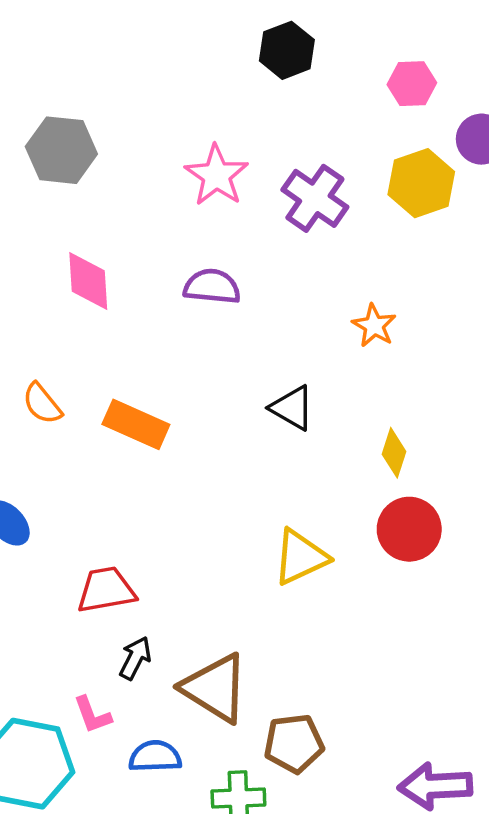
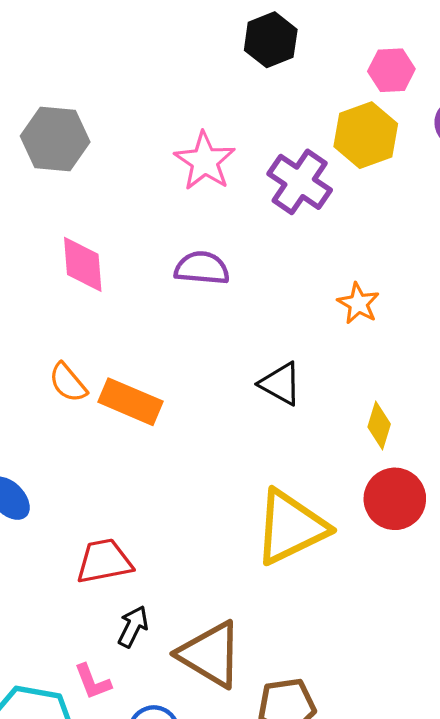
yellow hexagon: (421, 183) -> (366, 135), moved
orange semicircle: (42, 404) -> (68, 383), moved
yellow triangle: (300, 557) -> (291, 527), size x1.4

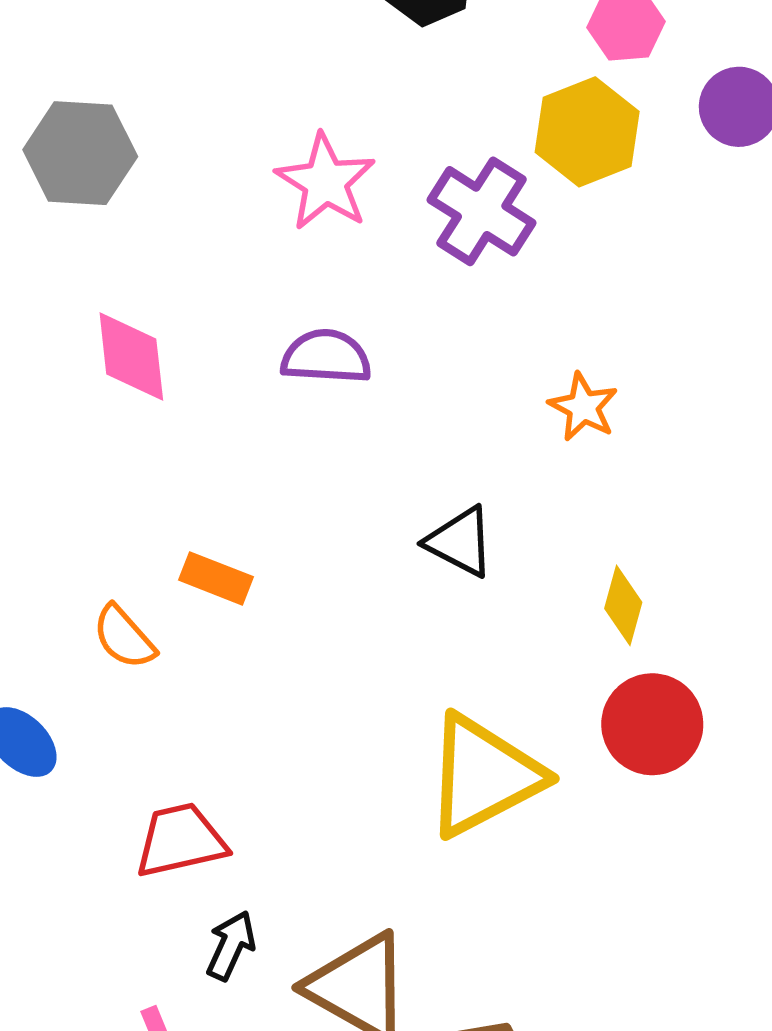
orange semicircle: (68, 383) -> (124, 637), moved
orange rectangle: (131, 402) -> (216, 578), size x0.7

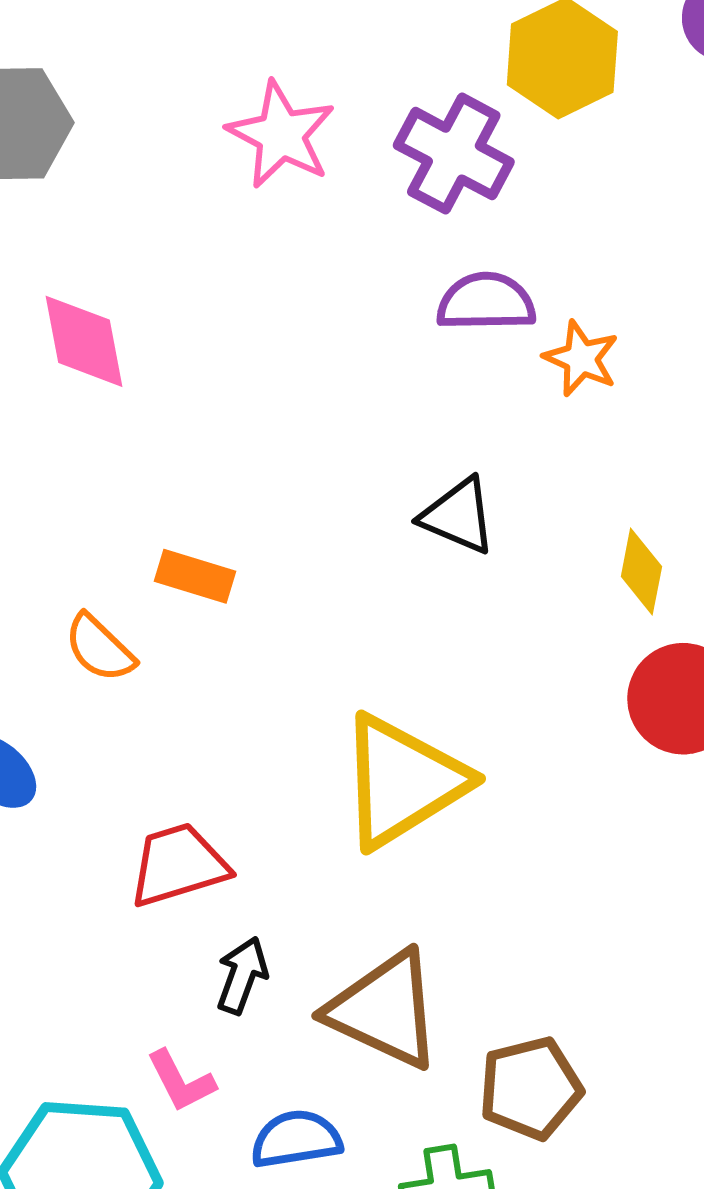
purple semicircle: (326, 357) -> (486, 302), moved
yellow triangle: (483, 776) -> (403, 781), moved

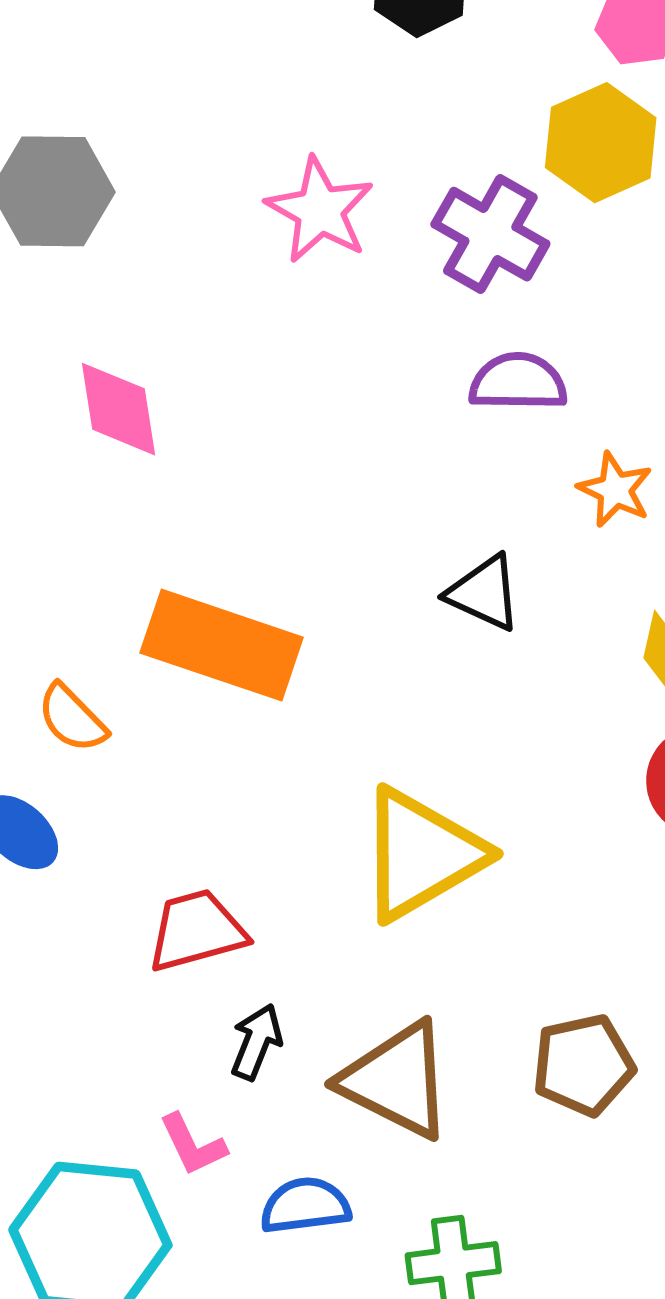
orange star: (581, 358) -> (615, 490), moved
orange rectangle: (195, 576) -> (222, 645), size x2.0
orange semicircle: (100, 648) -> (72, 718), moved
brown pentagon: (530, 1088) -> (583, 1065), moved

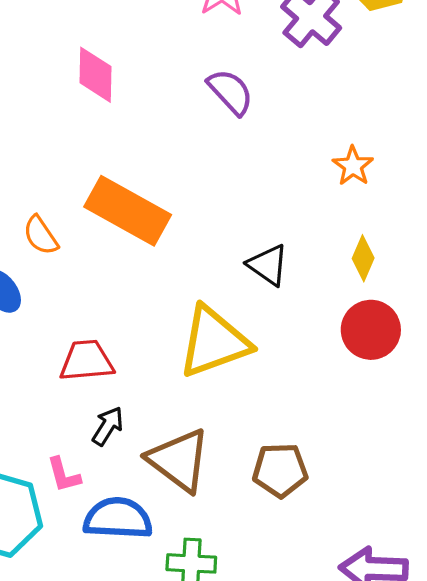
purple semicircle: (518, 382) -> (230, 92), moved, turned 36
black triangle: (484, 593) -> (268, 265), moved
blue semicircle: (305, 1206) -> (118, 518), size x1.4

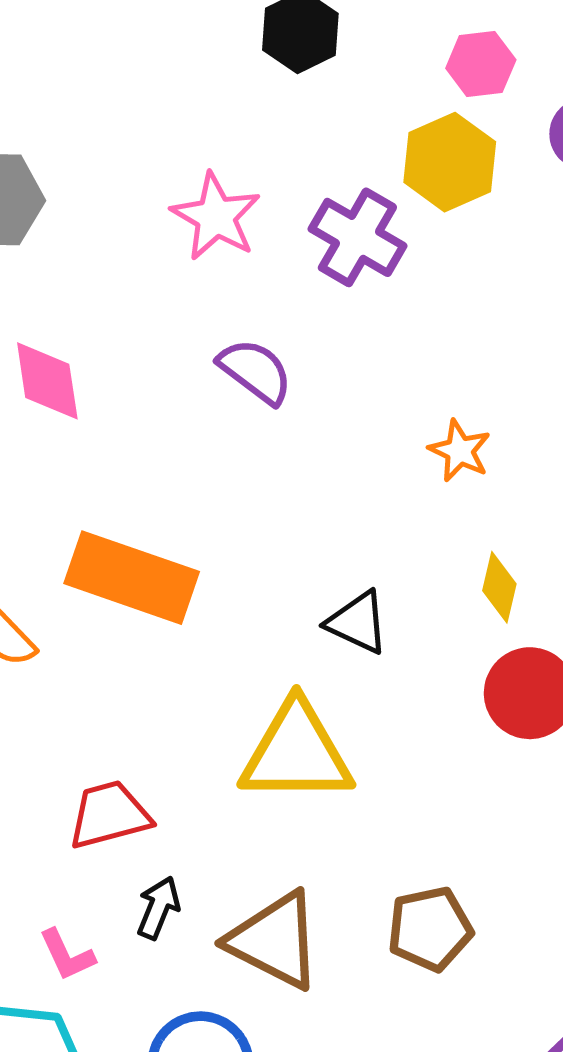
yellow triangle: (214, 342) -> (296, 753), turned 30
pink L-shape: (64, 475) -> (67, 955), moved

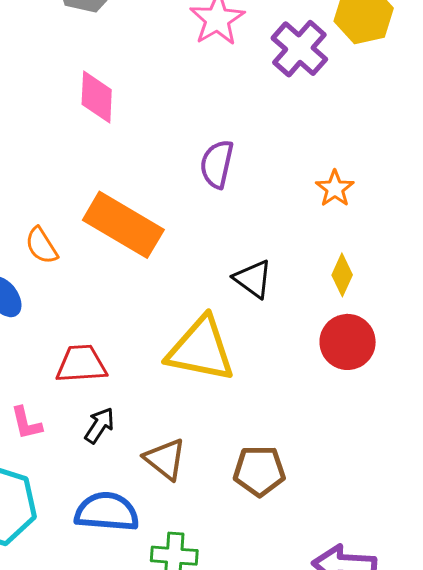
purple semicircle: (255, 371) -> (217, 164), moved, turned -126
brown triangle: (275, 940) -> (165, 459), size x0.7
pink L-shape: (67, 955) -> (26, 423), moved

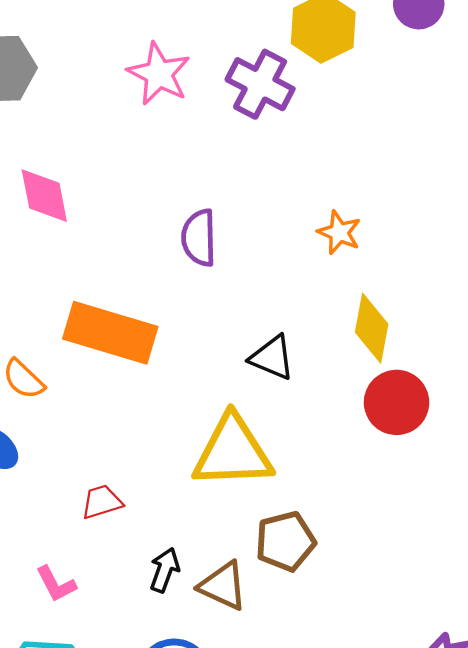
yellow diamond: (342, 275) -> (372, 328), size x1.4
red trapezoid: (81, 364) -> (102, 502), size x0.7
black arrow: (99, 425) -> (165, 570), moved
brown pentagon: (259, 471) -> (285, 541), moved

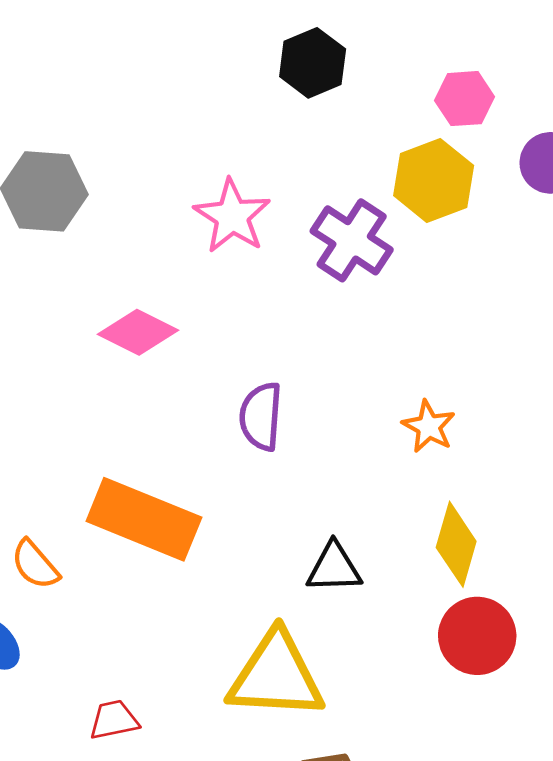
pink diamond: (44, 196) -> (138, 332), moved, turned -58
black triangle: (272, 358) -> (334, 568), turned -30

